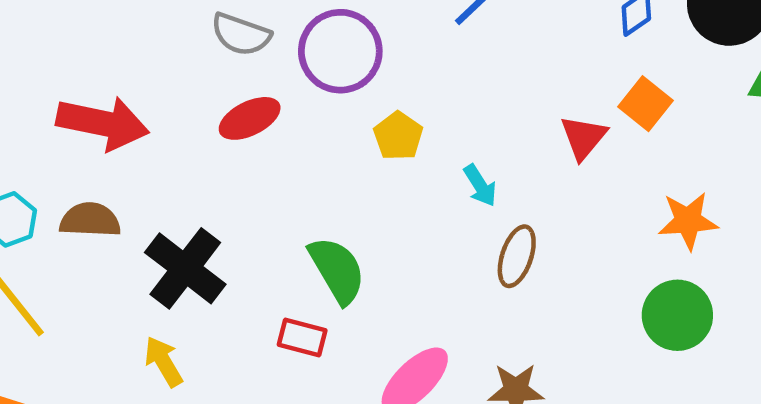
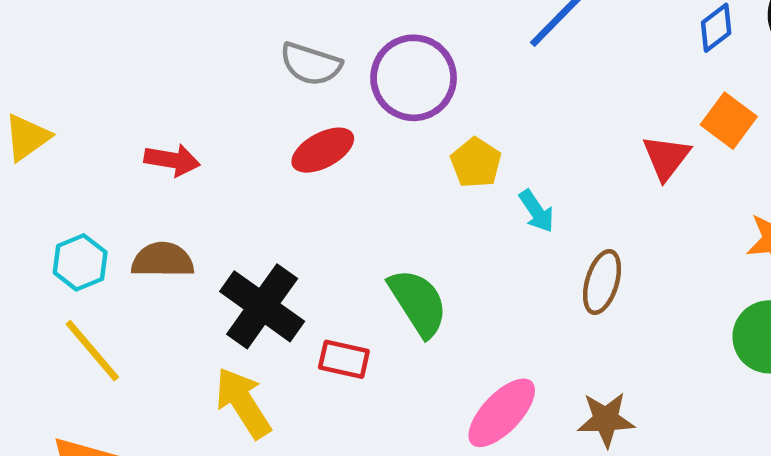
red arrow: (103, 123) -> (172, 160), size x0.6
cyan arrow: (480, 185) -> (537, 211), moved
red rectangle: (302, 337) -> (344, 359), moved
yellow arrow: (163, 362) -> (243, 403), size x1.4

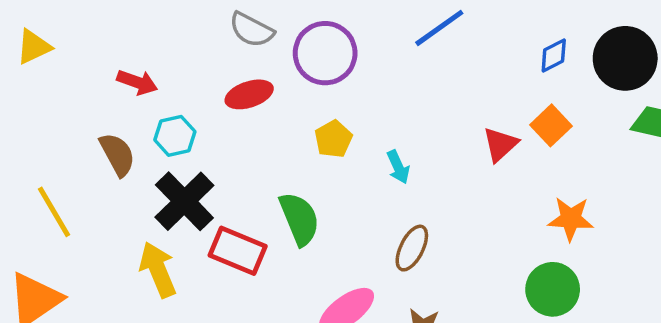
yellow pentagon: (476, 163) -> (333, 139), moved
brown semicircle: (163, 260) -> (117, 154), turned 51
cyan hexagon: (80, 262) -> (175, 136), moved
brown ellipse: (602, 282) -> (412, 248), moved
red rectangle: (344, 359) -> (238, 251), size x1.5

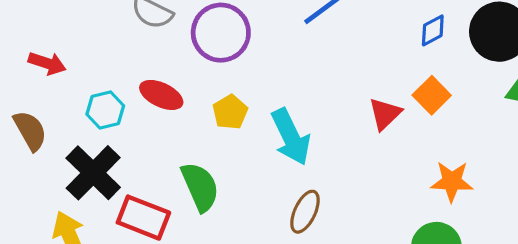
red ellipse: (249, 94) -> (161, 95), moved, turned 45
cyan hexagon: (175, 136) -> (105, 110), moved
cyan arrow: (398, 167) -> (291, 137), size x1.8

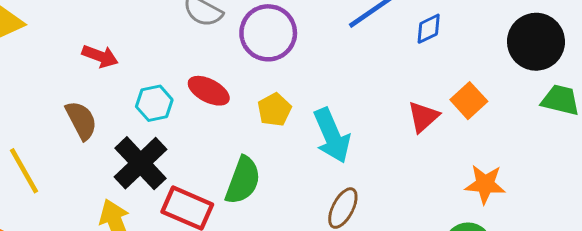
blue diamond: (433, 30) -> (429, 29), moved
green semicircle: (200, 187) -> (243, 180), turned 42

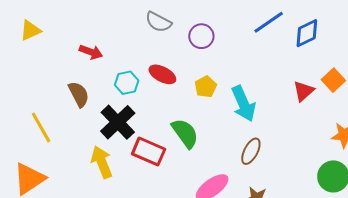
blue diamond: (429, 29) -> (307, 33), size x1.4
purple circle: (268, 33) -> (201, 36), size x0.7
green semicircle: (243, 180) -> (185, 133), turned -56

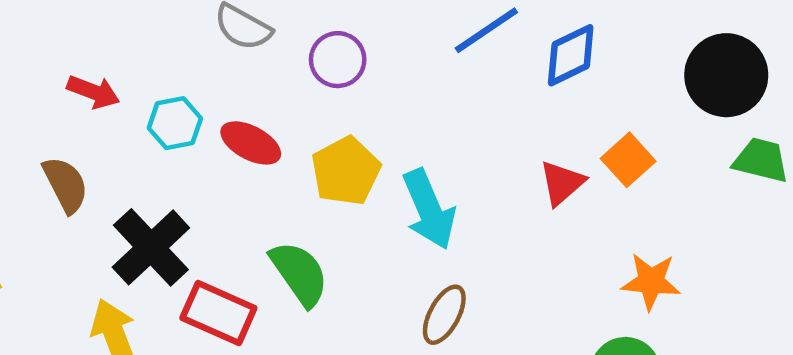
cyan hexagon: (127, 83) -> (175, 123), moved
yellow pentagon: (206, 87) -> (346, 171), size x1.4

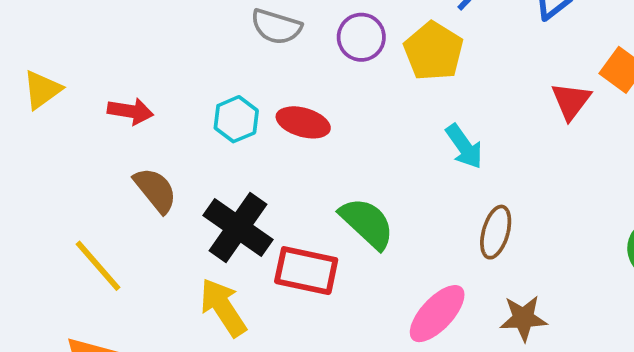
red arrow: (93, 92) -> (130, 111), moved
yellow pentagon: (346, 171) -> (433, 51), moved
cyan arrow: (429, 209) -> (464, 146), size x0.7

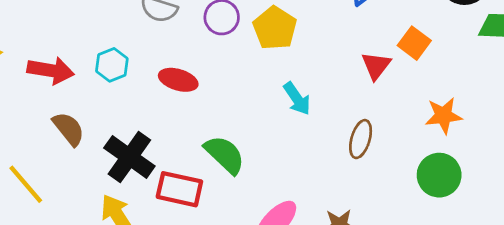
red arrow: (130, 111) -> (51, 70), size x1.4
cyan hexagon: (236, 119) -> (112, 65), moved
brown ellipse: (496, 232) -> (361, 139), moved

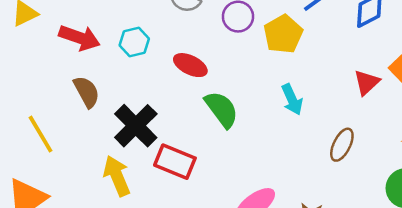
green semicircle: (225, 155) -> (222, 109), moved

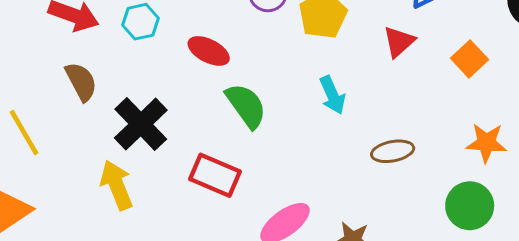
red triangle: (367, 82) -> (399, 42), moved
brown ellipse: (342, 145) -> (393, 151), turned 52
red rectangle: (175, 162) -> (215, 175), moved

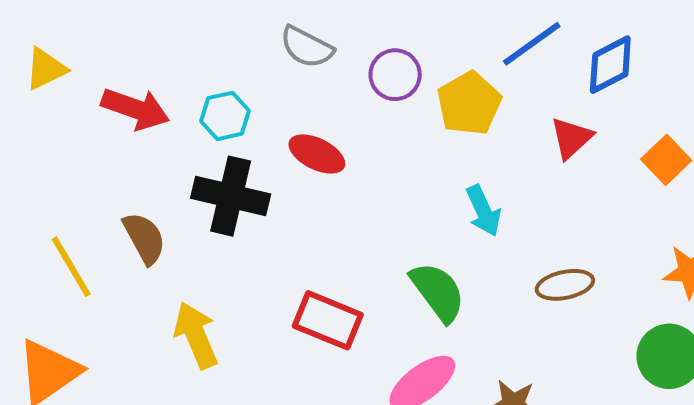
brown semicircle: (81, 82) -> (144, 238), moved
green semicircle: (246, 106) -> (438, 292), moved
black cross: (141, 124) -> (231, 196), moved, turned -32

